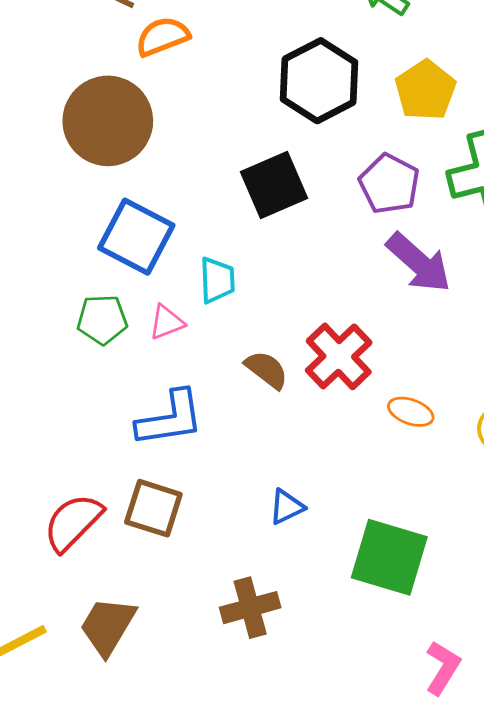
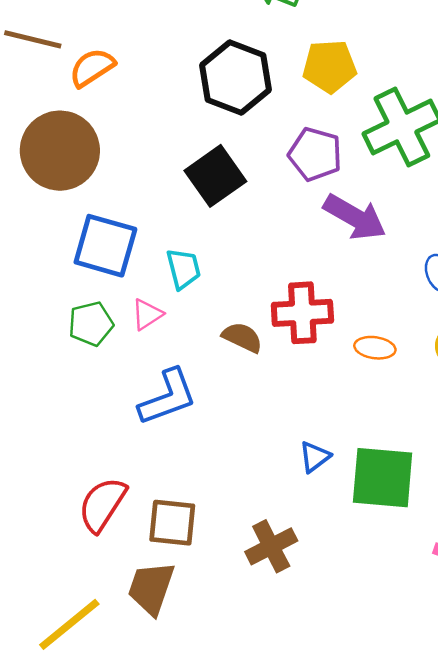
yellow pentagon: (425, 90) -> (329, 66), turned -30
red cross: (339, 356) -> (302, 313), turned -38
blue triangle: (287, 507) -> (315, 457), moved
brown square: (153, 508) -> (172, 523), moved

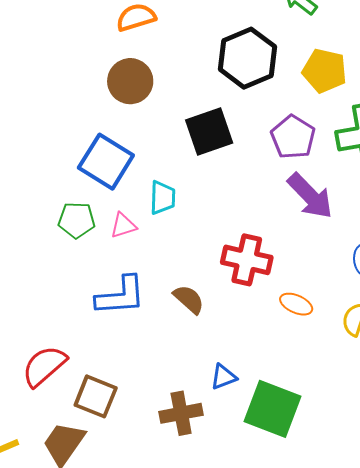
brown circle: (60, 151) -> (130, 81), moved, size x0.7
brown semicircle: (242, 337) -> (189, 299), moved
brown cross: (271, 546) -> (181, 413), moved

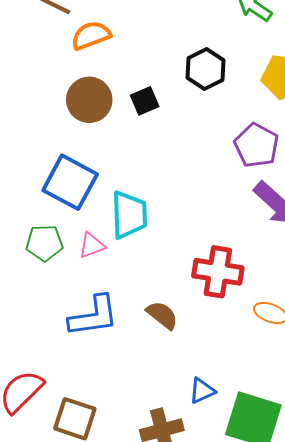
black hexagon: (248, 58) -> (206, 69), size x0.7
black square: (209, 131) -> (145, 101), moved, size x0.6
cyan trapezoid: (163, 198) -> (129, 215), size x1.4

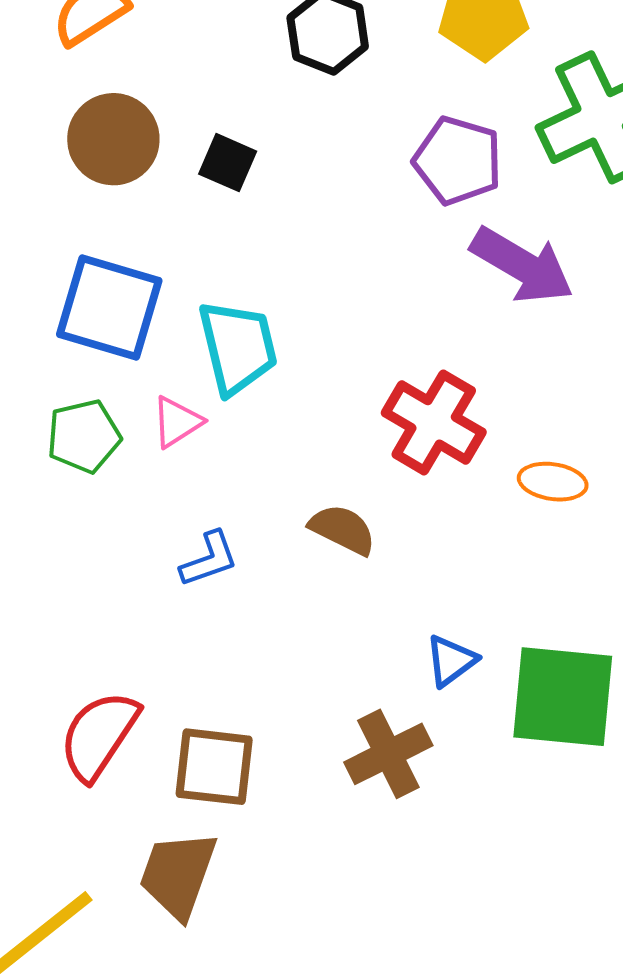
black square: (145, 101) -> (228, 163), moved, turned -32
red cross: (218, 272) -> (434, 422), turned 33
blue L-shape: (94, 316) -> (209, 559), size x0.6

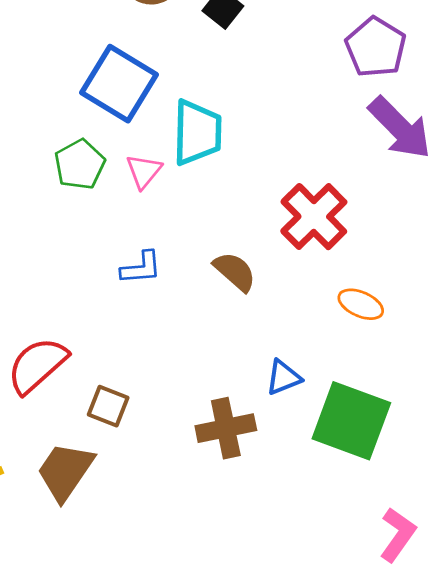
pink triangle: (177, 422) -> (144, 171), turned -33
green pentagon: (84, 436) -> (80, 164), turned -30
orange ellipse: (553, 482) -> (361, 304), moved
brown square: (214, 767) -> (108, 406), size x0.7

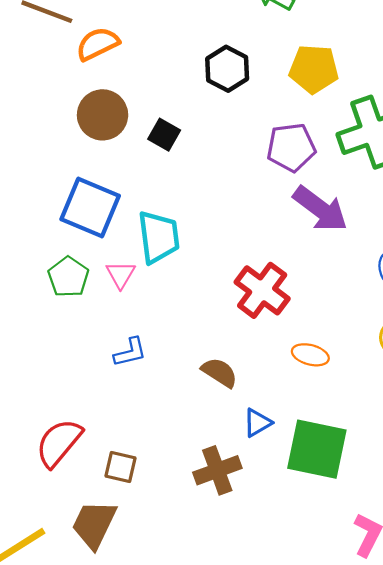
purple pentagon: (376, 47) -> (291, 147), turned -30
brown semicircle: (235, 271) -> (220, 372), moved

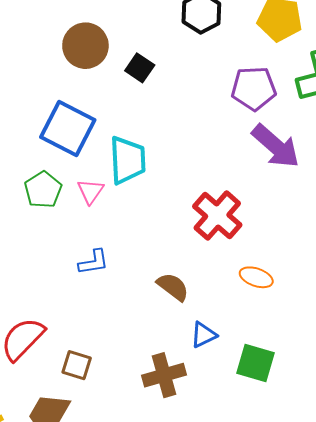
green square: (317, 449) -> (255, 363), size x0.7

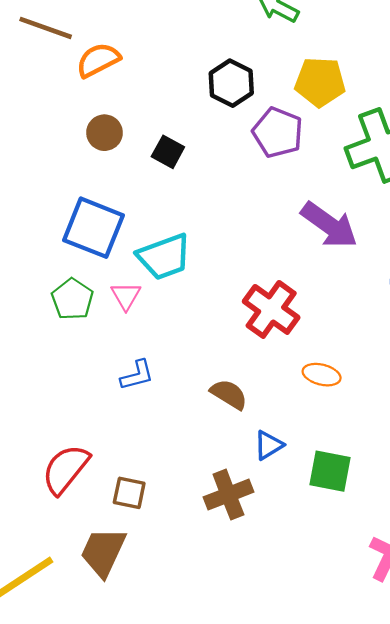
brown circle: (85, 46) -> (104, 133), size x0.7
purple pentagon: (254, 88) -> (278, 133), moved, turned 30
cyan trapezoid: (128, 160) -> (164, 257), turned 78

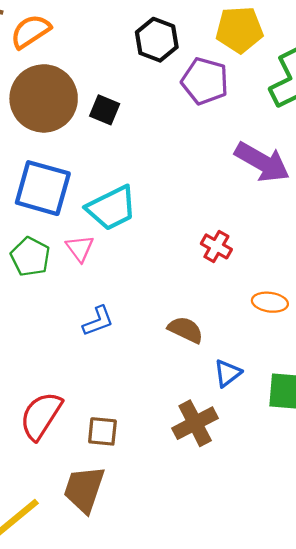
brown circle: (104, 133) -> (44, 98), size x2.0
red cross: (271, 309) -> (216, 246), size x0.6

